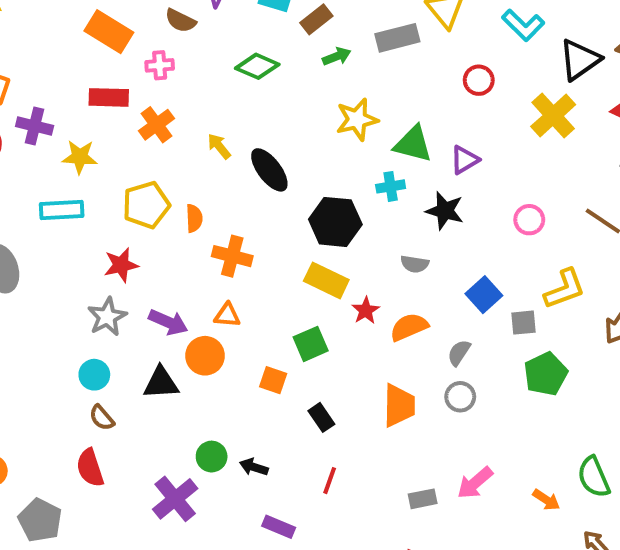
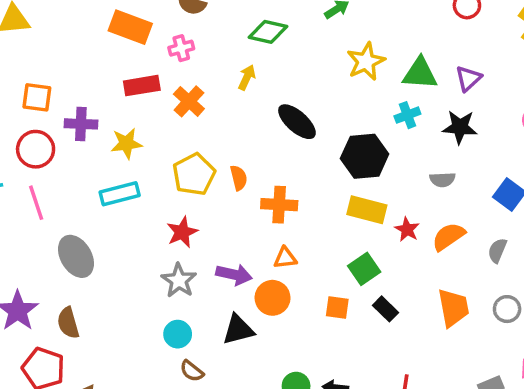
yellow arrow: (219, 146) -> (247, 77), moved, turned 75
gray circle: (460, 397) -> (507, 309), moved
black rectangle: (321, 417) -> (386, 309), moved

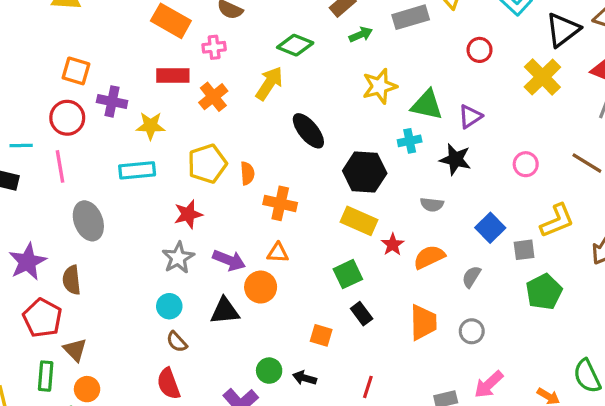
yellow arrow: (247, 77) -> (269, 83), size x1.5
orange square: (337, 307) -> (321, 335), moved

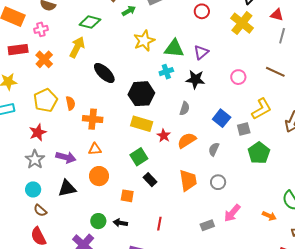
gray semicircle: (432, 205) -> (185, 108), turned -72
orange circle: (261, 287) -> (99, 176), moved

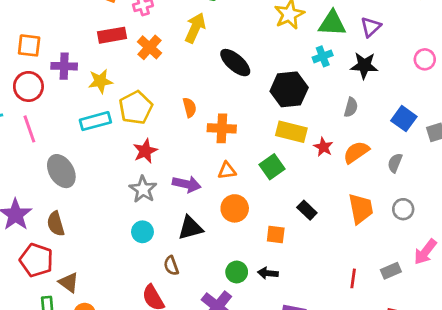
yellow pentagon: (45, 100) -> (136, 108), moved
green square: (139, 157) -> (272, 167), moved
brown semicircle: (40, 210) -> (171, 266), moved, turned 32
red line: (159, 224) -> (353, 278), moved

